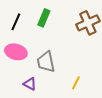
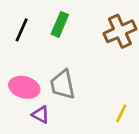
pink ellipse: (16, 52) -> (24, 87), moved
yellow line: (76, 83) -> (121, 113), moved

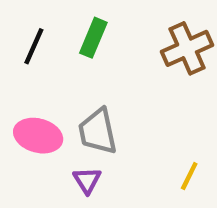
purple triangle: (41, 115) -> (87, 180), moved, turned 30

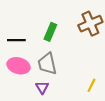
green rectangle: (93, 38) -> (50, 32), moved
black line: (34, 46) -> (16, 40), moved, turned 66

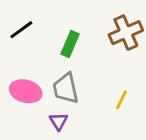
black line: (16, 40) -> (21, 30), moved, turned -36
yellow line: (91, 85) -> (122, 100), moved

